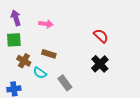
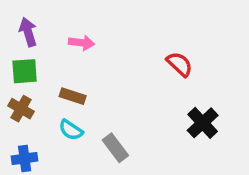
brown rectangle: (49, 54) -> (73, 96), moved
brown cross: (24, 61) -> (21, 109), moved
black cross: (100, 64) -> (203, 123), moved

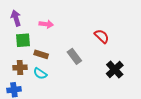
green square: (25, 71) -> (23, 40), moved
brown cross: (21, 109) -> (20, 68), moved, turned -32
gray rectangle: (115, 148) -> (74, 56), moved

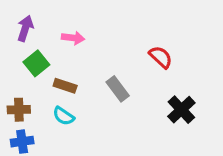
purple arrow: (16, 18) -> (25, 28), turned 35
green square: (23, 40) -> (36, 63), turned -35
brown cross: (20, 68) -> (19, 110), moved

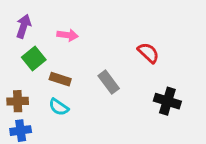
black cross: (181, 110) -> (167, 101), turned -30

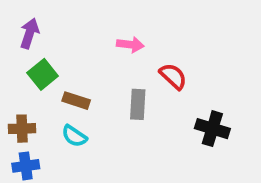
pink arrow: (68, 35) -> (130, 45), moved
red semicircle: (148, 53) -> (173, 76), moved
gray rectangle: (109, 82) -> (138, 104), turned 40

